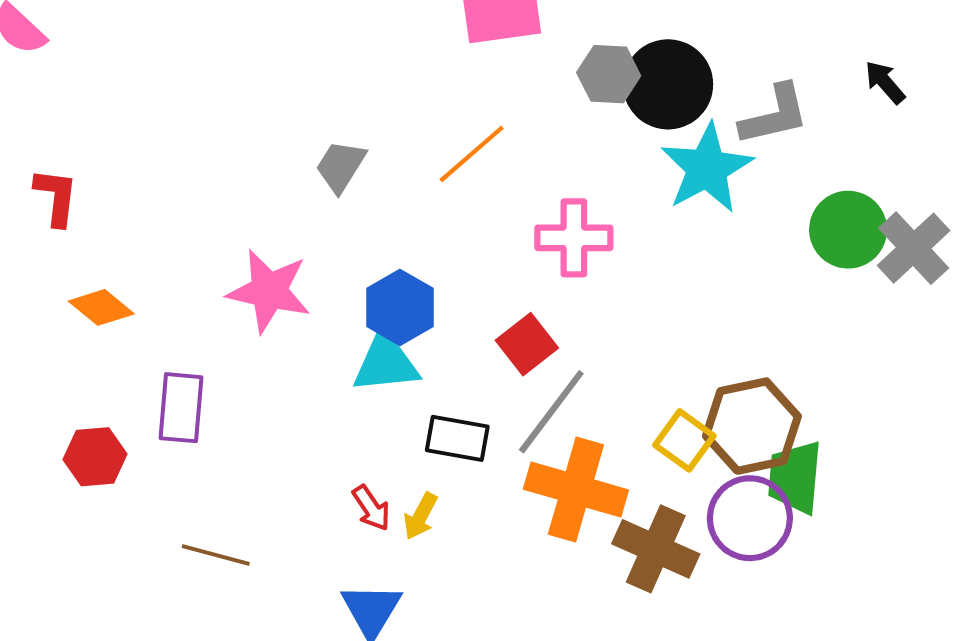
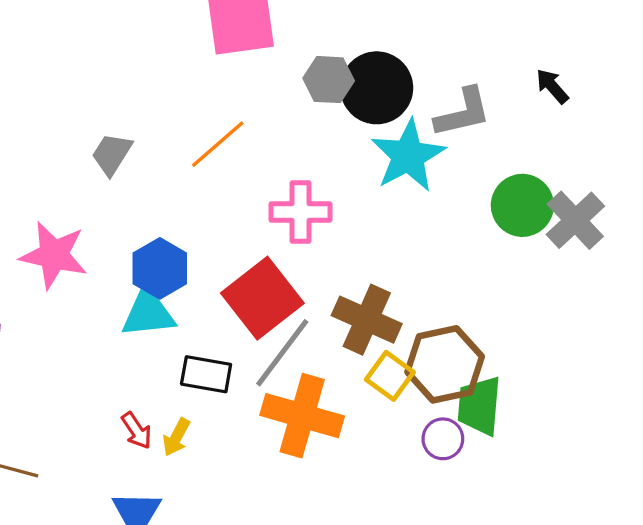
red square: (527, 344) -> (262, 298), size x1.6
purple circle: (750, 518) -> (443, 439), size x0.6
brown cross: (656, 549) -> (367, 320), moved

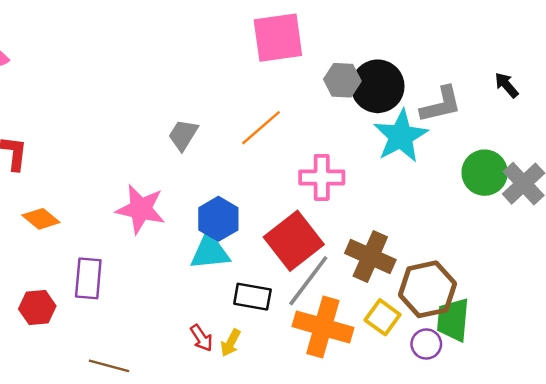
yellow square: (390, 376) -> (383, 317), moved

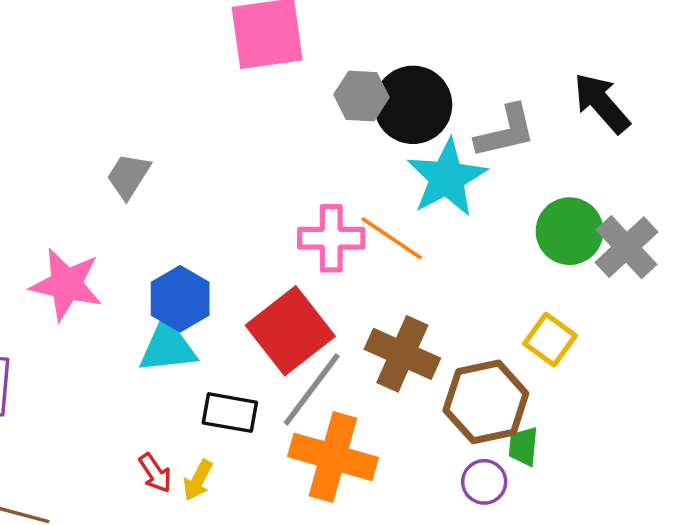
black arrow: (507, 85) -> (602, 103), size x1.6
orange line: (261, 128) -> (392, 238), moved, turned 75
yellow square: (383, 317) -> (550, 340), moved
green trapezoid: (453, 320) -> (523, 446), size x0.6

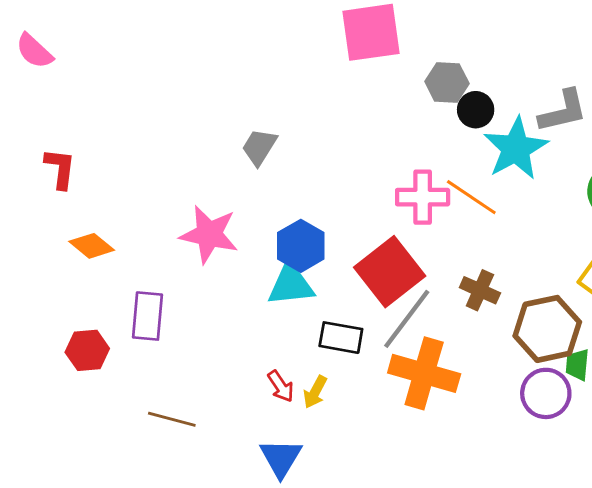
black circle: (413, 105) -> (476, 110), moved, size x0.6
brown cross: (402, 354) -> (480, 290), size x0.7
purple circle: (484, 482) -> (546, 393), size x1.4

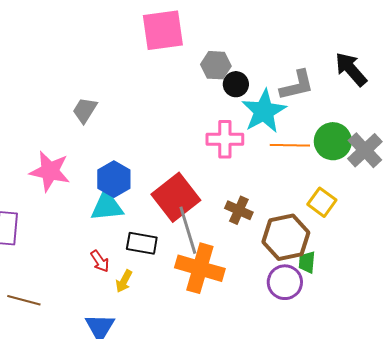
pink cross: (423, 197) -> (225, 139), moved
orange line: (471, 197) -> (290, 145), moved, turned -33
gray line: (407, 319) -> (188, 230), turned -54
red arrow: (281, 386) -> (100, 261), moved

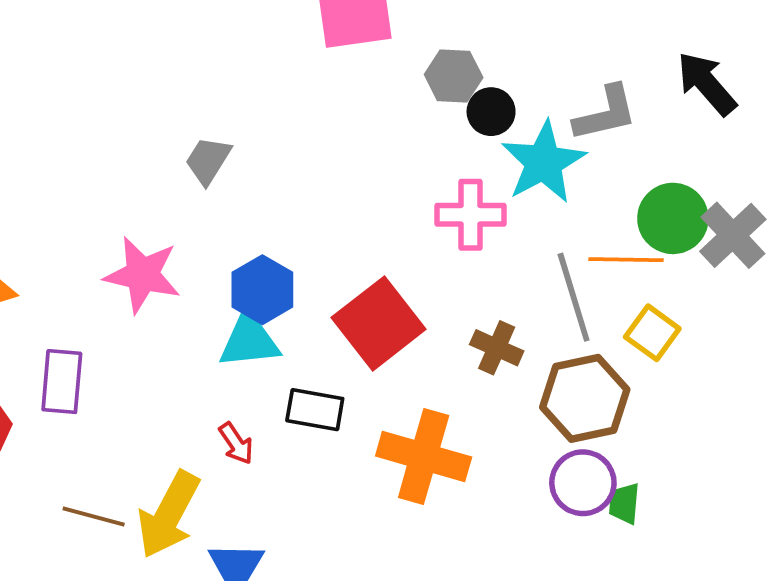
orange line: (290, 145) -> (626, 260), moved
gray line: (188, 230) -> (574, 297), moved
green trapezoid: (307, 262) -> (624, 503), moved
yellow arrow: (124, 281) -> (169, 515), moved, size x2.0

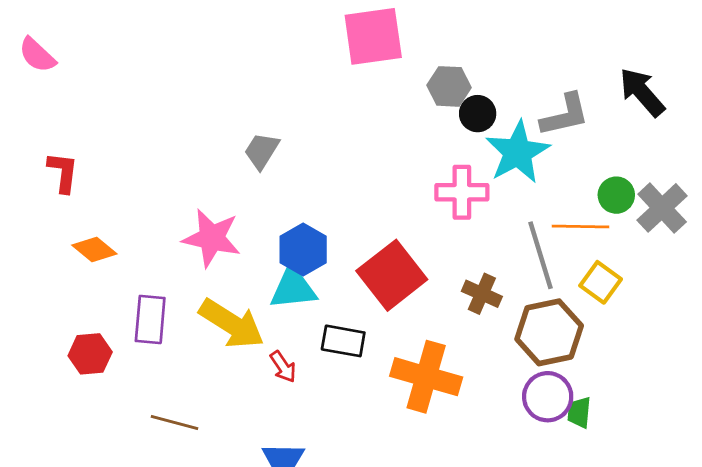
green circle: (673, 218) -> (616, 195), size x0.7
yellow arrow: (169, 515) -> (232, 324), moved, turned -86

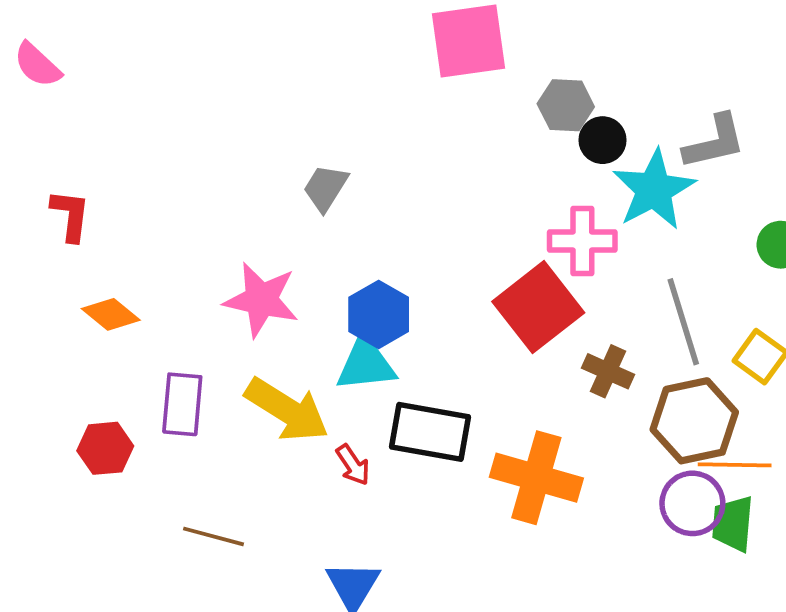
orange line: (581, 227) -> (735, 465), moved
red square: (392, 275) -> (538, 307), moved
black rectangle: (343, 341) -> (430, 432), size x1.4
green trapezoid: (579, 412) -> (733, 524), size x1.4

